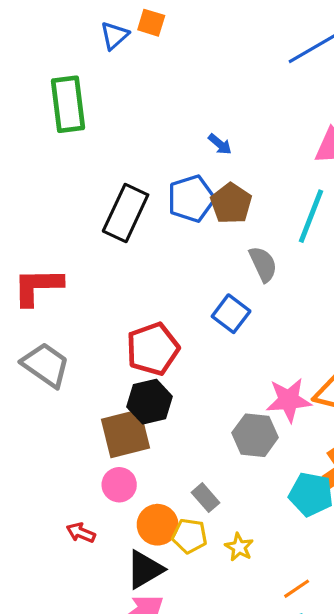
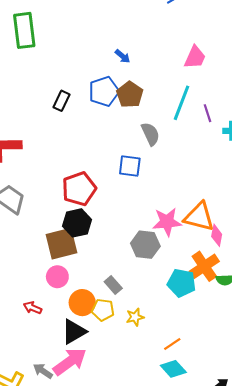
black rectangle: (126, 213) -> (61, 101), size x0.6
blue square: (231, 314) -> (130, 166), turned -30
yellow star: (239, 547) -> (135, 317), turned 30

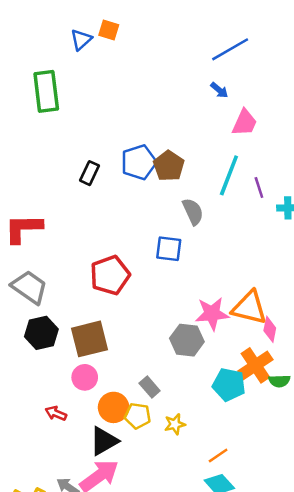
blue arrow: (123, 56) -> (219, 90), moved
black hexagon: (77, 223) -> (41, 333), moved

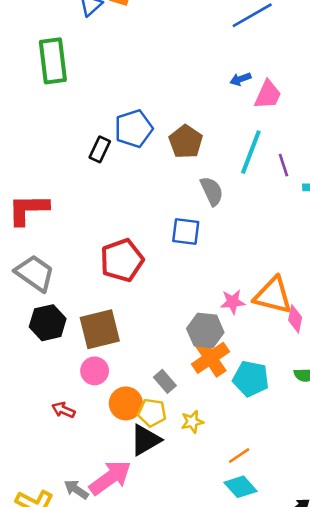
blue arrow: (219, 90) -> (240, 79), moved, turned 120
blue pentagon: (139, 162) -> (134, 129), moved
pink star: (212, 314) -> (233, 302), size x0.7
orange cross: (255, 365) -> (211, 358), moved
black triangle: (104, 441) -> (145, 440), moved

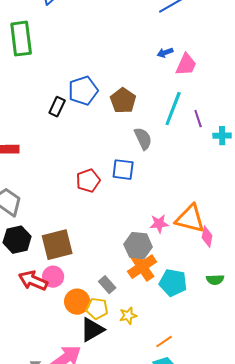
red pentagon: (122, 260) -> (88, 181), moved, size x0.7
red arrow: (63, 410) -> (33, 281), moved, size x1.6

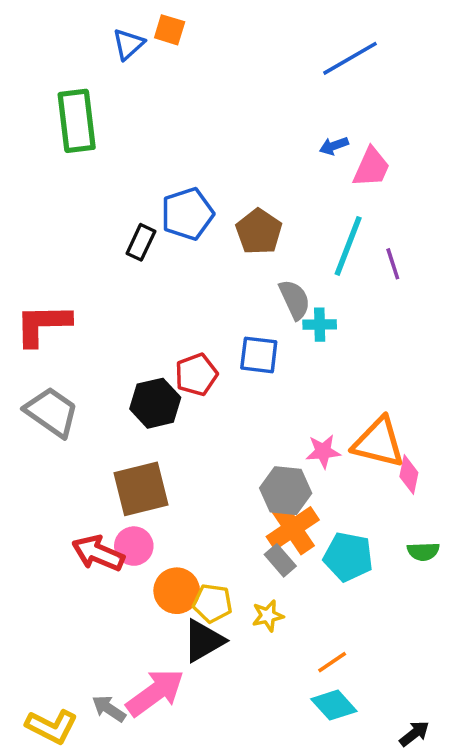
cyan cross: (222, 136) -> (320, 325), moved
black hexagon: (17, 240) -> (155, 403), moved
gray rectangle: (107, 285) -> (280, 560), moved

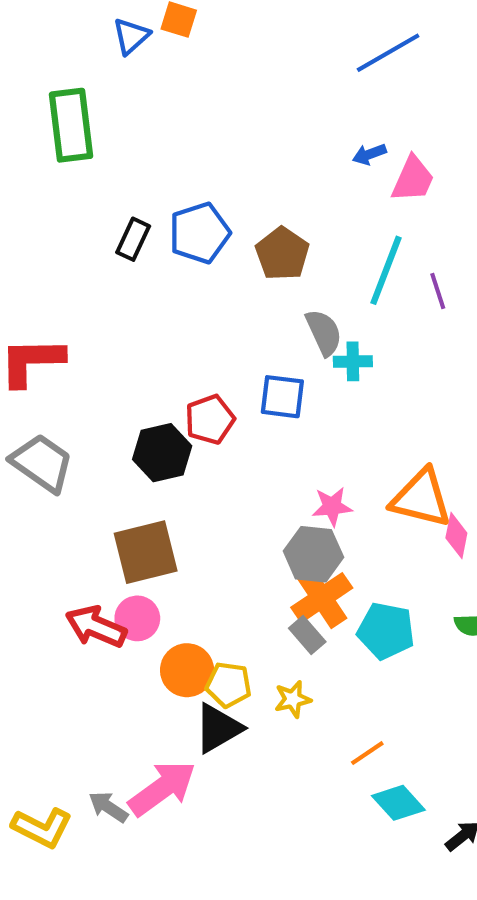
black rectangle: (141, 242) -> (133, 239), moved
pink star: (323, 451) -> (332, 507), moved
cyan diamond: (334, 705) -> (398, 803), moved

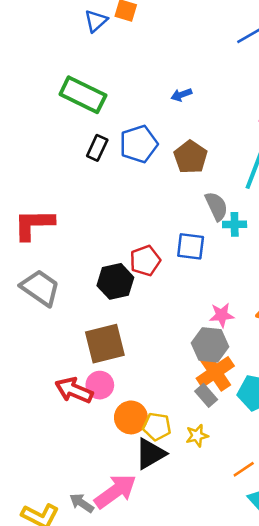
green rectangle: (71, 125) -> (83, 95), moved, turned -57
blue arrow: (369, 154) -> (181, 95), moved

